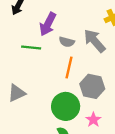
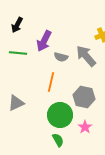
green line: (31, 47) -> (18, 53), moved
orange line: (69, 67) -> (51, 82), moved

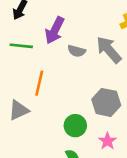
orange line: (51, 82) -> (39, 83), moved
green circle: (60, 115) -> (75, 126), size x0.7

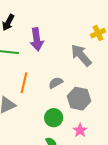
purple arrow: (55, 30) -> (37, 39), turned -35
gray semicircle: (77, 51) -> (56, 83), moved, turned 136

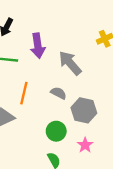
gray arrow: (81, 55) -> (70, 63), moved
gray semicircle: (56, 83) -> (58, 93), turned 56

